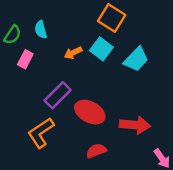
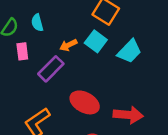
pink rectangle: (25, 59) -> (22, 51), turned -35
purple rectangle: (58, 95) -> (51, 69), moved

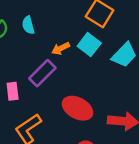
pink rectangle: (22, 51) -> (13, 91), moved

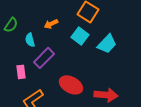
cyan semicircle: (28, 25) -> (30, 40), moved
orange arrow: (61, 48) -> (51, 24), moved

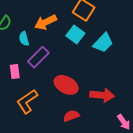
orange arrow: (51, 24) -> (46, 22), size x1.5

